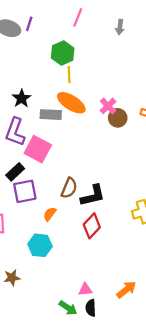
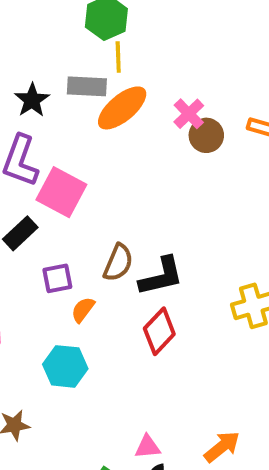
orange ellipse: (71, 103) -> (122, 108), turned -72
gray rectangle: (51, 115) -> (87, 86), moved
purple square: (25, 191) -> (57, 278), moved, size x0.7

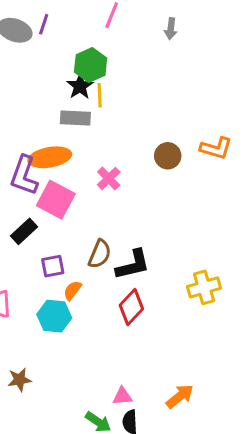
black star: (32, 100) -> (80, 86), moved
orange ellipse: (122, 108) -> (50, 157), moved, turned 30
pink cross: (189, 114) -> (109, 178), moved
cyan hexagon: (65, 366) -> (54, 316), moved

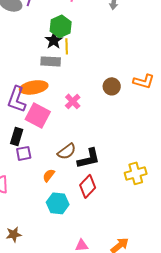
black rectangle: (24, 231) -> (17, 136), turned -30
brown semicircle: (100, 254) -> (67, 151), turned 30
purple square: (53, 266) -> (24, 153), moved
cyan hexagon: (54, 316) -> (58, 203), moved

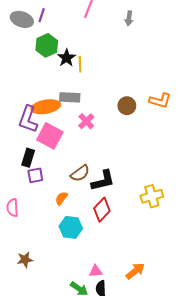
green hexagon: (61, 26) -> (47, 45), moved
gray rectangle: (51, 61) -> (70, 97), moved

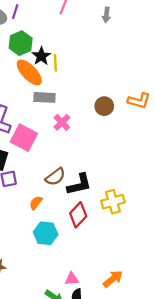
orange ellipse: (46, 107) -> (29, 72), moved, turned 56
yellow cross: (152, 196) -> (113, 202), moved

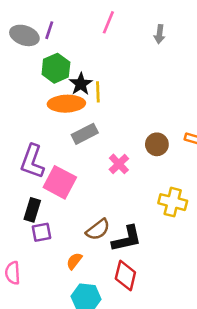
orange ellipse: (29, 72) -> (66, 104), turned -48
gray rectangle: (44, 97) -> (85, 134), turned -30
pink cross: (62, 122) -> (119, 164), moved
yellow cross: (113, 202) -> (173, 202), moved, turned 30
red diamond: (78, 215) -> (125, 275), turned -30

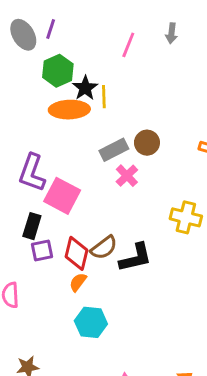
pink line: (108, 22) -> (128, 45), moved
gray ellipse: (24, 35) -> (23, 35), turned 40
gray rectangle: (85, 134) -> (114, 150), moved
brown circle: (157, 144) -> (147, 143), moved
red diamond: (125, 275) -> (77, 253), moved

